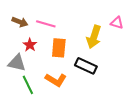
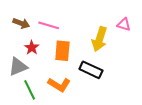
gray triangle: (17, 63) -> (18, 67), turned -36

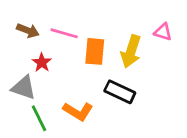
orange rectangle: (62, 51) -> (95, 51), moved
gray triangle: (18, 67) -> (24, 88), turned 42

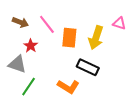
pink line: (64, 33) -> (47, 24), turned 36
orange L-shape: (78, 111) -> (68, 87), moved
green line: (39, 118) -> (29, 87), turned 60

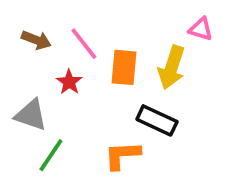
pink triangle: (119, 23) -> (201, 29), moved
red star: (31, 46) -> (69, 82), moved
orange L-shape: (68, 87) -> (122, 155), turned 145

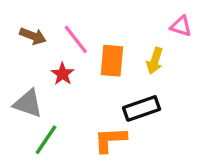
yellow arrow: (172, 67) -> (155, 61), size x0.7
black rectangle: (157, 120) -> (142, 108), turned -44

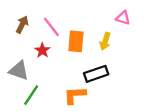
brown arrow: (33, 36) -> (22, 25), turned -84

